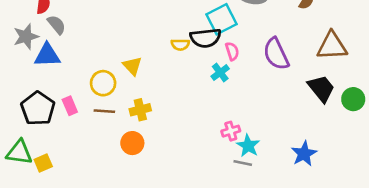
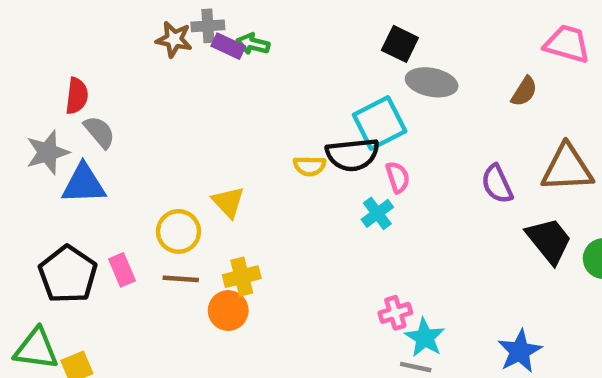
purple semicircle: (276, 54) -> (497, 184), moved, size x0.7
orange circle: (132, 143) -> (228, 311), moved

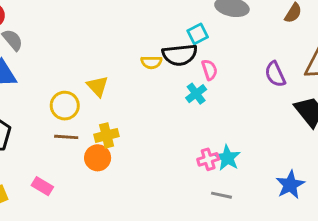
cyan square: (380, 123) -> (198, 34), size x0.6
pink rectangle: (122, 270) -> (42, 186), moved, turned -36
cyan star: (425, 338) -> (227, 158), moved

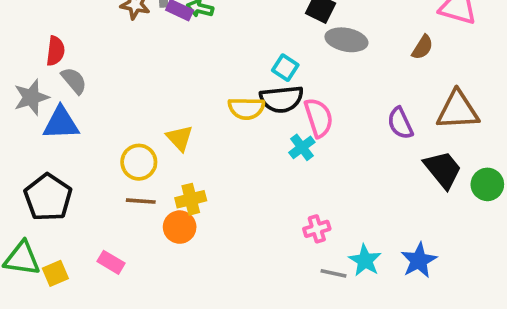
cyan square: (198, 34) -> (285, 68), moved, turned -30
yellow semicircle: (151, 62) -> (246, 108), size x1.4
pink semicircle: (210, 70) -> (319, 118), size x1.5
cyan star: (227, 158) -> (365, 260), moved

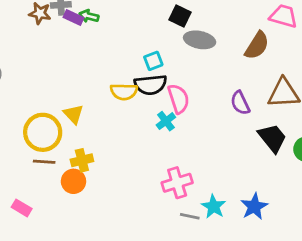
brown semicircle: (422, 47) -> (257, 45), size x1.5
cyan square: (285, 68) -> (153, 61), turned 36
yellow circle: (139, 162) -> (43, 132), size x1.4
pink cross: (317, 229) -> (177, 183), size x1.5

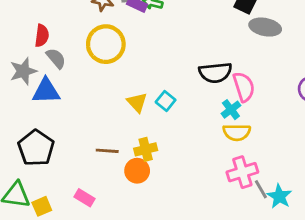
cyan square: (153, 61) -> (166, 101), moved, turned -30
yellow semicircle: (124, 92) -> (237, 132), moved
yellow circle: (43, 132) -> (106, 44), moved
gray line: (190, 216) -> (261, 189), moved, turned 48

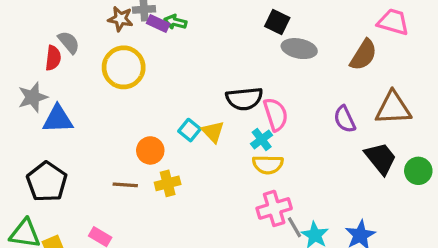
gray semicircle: (56, 58) -> (69, 42), moved
yellow triangle: (137, 102) -> (213, 132), moved
orange circle: (137, 171) -> (150, 150), moved

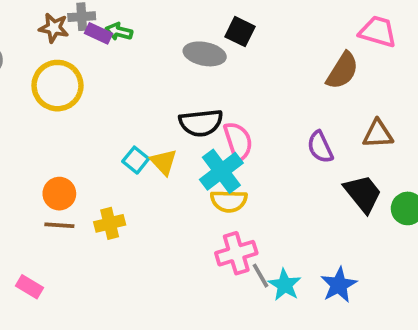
gray ellipse: (299, 49) -> (205, 54), moved
brown triangle: (393, 108) -> (378, 134), size x0.7
cyan cross: (262, 139) -> (221, 171), size x1.6
orange circle: (150, 150) -> (59, 194), moved

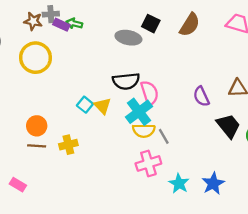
brown semicircle: (342, 71) -> (190, 25), moved
gray line: (260, 276) -> (164, 136), moved

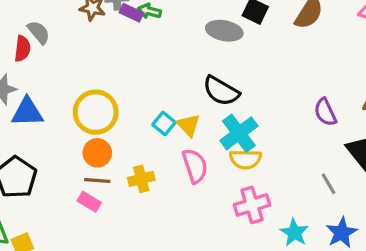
yellow circle: (36, 58) -> (96, 112), moved
black semicircle: (126, 81) -> (221, 91), turned 36
pink semicircle: (150, 93) -> (195, 166), moved
gray line: (164, 136) -> (329, 184), moved
pink rectangle: (18, 185) -> (89, 202), moved

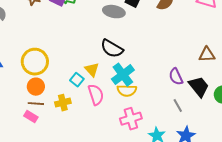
purple semicircle: (325, 112) -> (176, 77), moved
cyan square: (164, 124) -> (77, 80), moved

